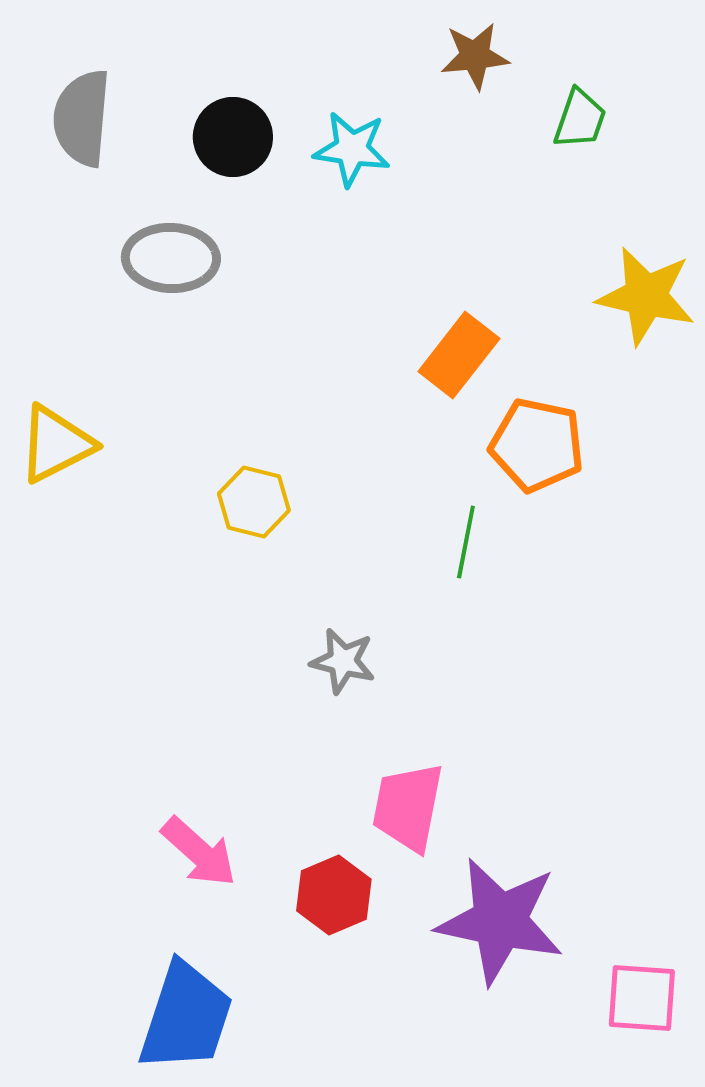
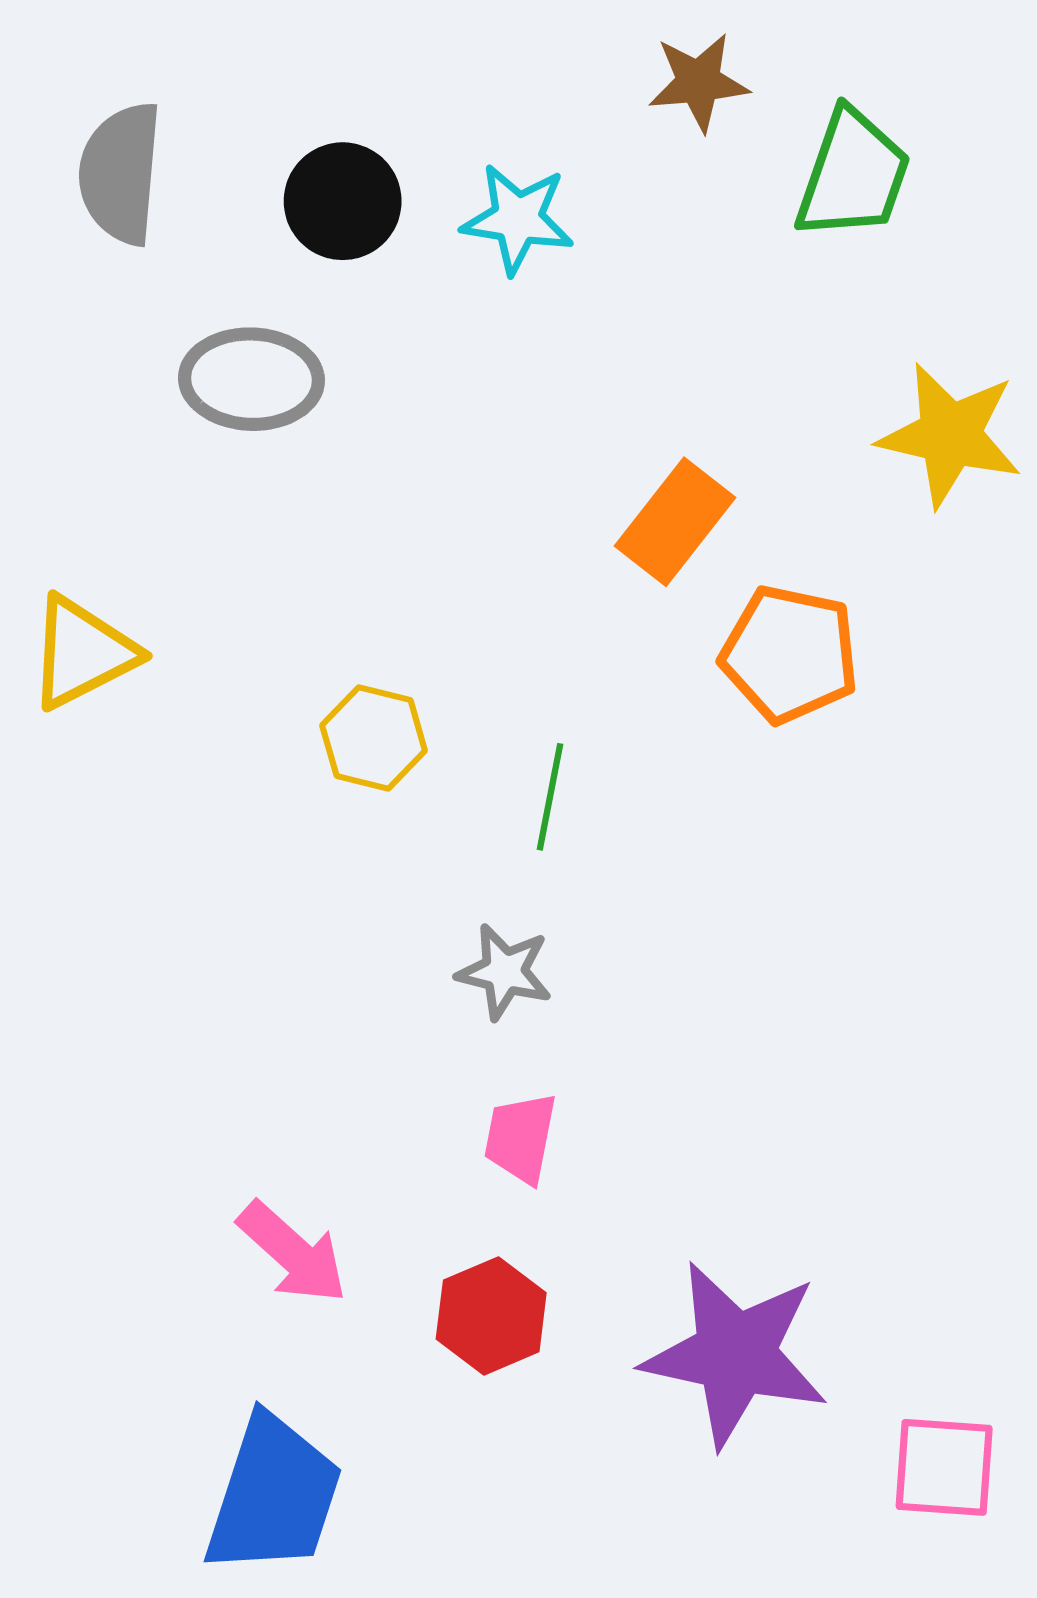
green trapezoid: (580, 119) -> (853, 175), size x1.5
green line: (466, 542) -> (550, 797), moved
pink trapezoid: (408, 807) -> (521, 1138), moved, size x0.7

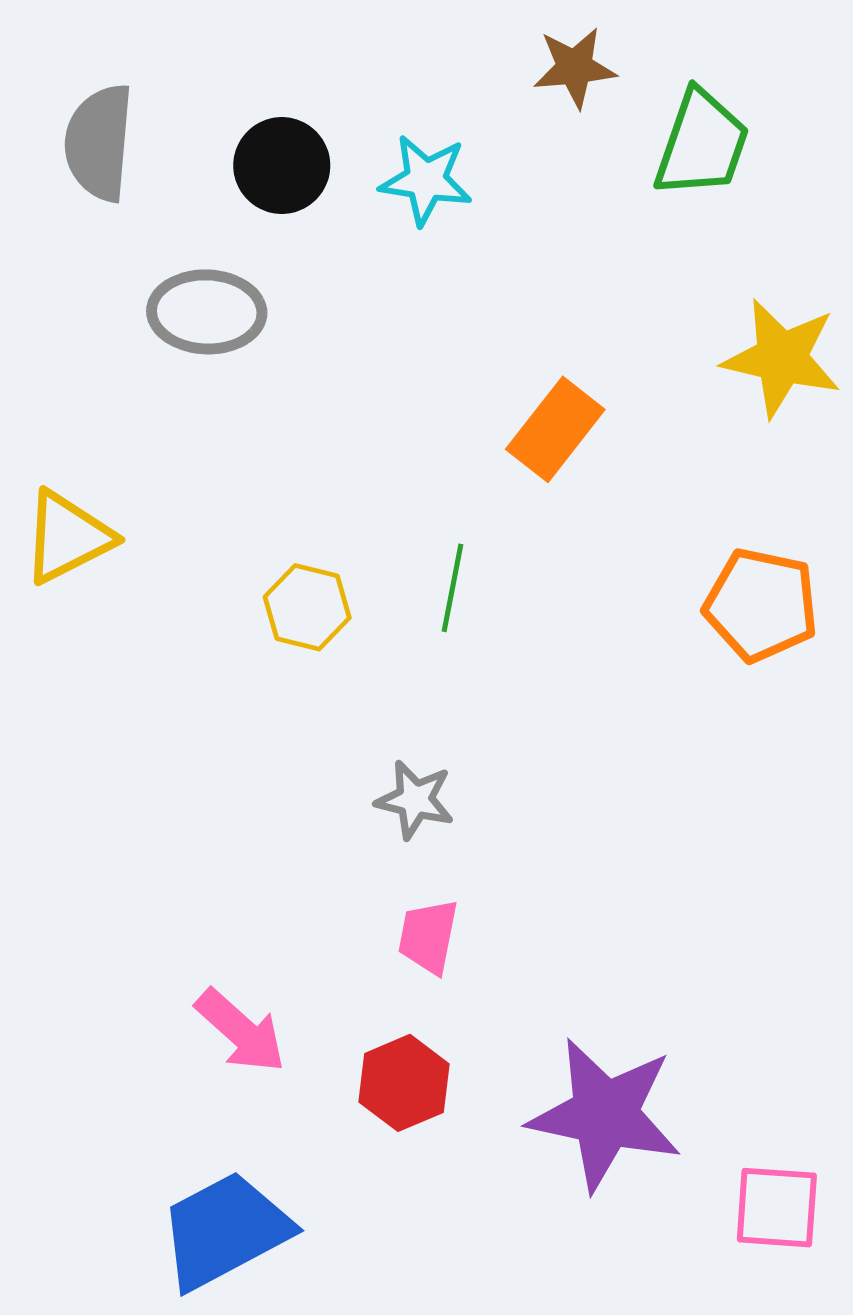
orange pentagon: (790, 654) -> (761, 605), moved
green line: (550, 797) -> (452, 588), moved
blue trapezoid: (274, 1495) -> (225, 1231), turned -136

